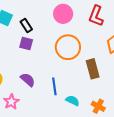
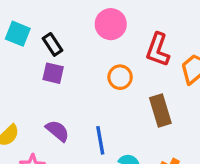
red L-shape: (96, 16) -> (158, 50), moved
orange circle: (68, 47) -> (120, 77), size x0.6

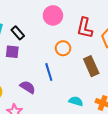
purple square: (53, 73) -> (12, 52), moved
blue line: (100, 140) -> (49, 72), moved

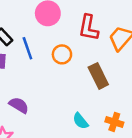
blue line: (49, 72) -> (27, 48), moved
cyan semicircle: (76, 101) -> (81, 121), turned -144

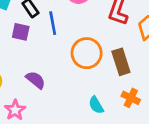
orange circle: (62, 54) -> (87, 53), moved, size x1.5
orange cross: (114, 122) -> (131, 98), moved

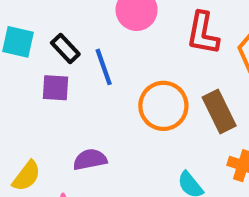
purple semicircle: (36, 80) -> (90, 159), turned -42

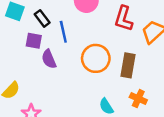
brown rectangle: (219, 111) -> (128, 65), turned 30
purple semicircle: (90, 159) -> (49, 59), moved, turned -108

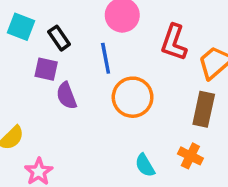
blue line: (63, 32) -> (106, 58), moved
brown rectangle: (128, 65) -> (204, 109), moved

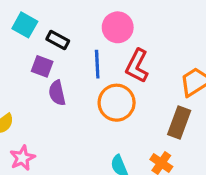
black rectangle: (59, 38) -> (58, 40), turned -35
red L-shape: (174, 42) -> (137, 66), moved

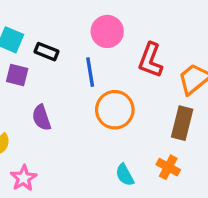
purple square: (42, 66) -> (17, 75), moved
red L-shape: (137, 66) -> (150, 60), moved
purple semicircle: (57, 93) -> (41, 118), moved

